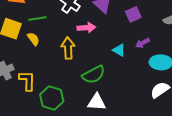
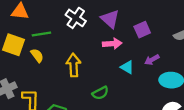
pink arrow: (86, 28) -> (112, 44), moved
green semicircle: (94, 75) -> (100, 93), size x0.7

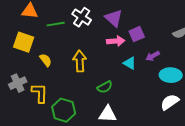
purple square: (142, 30) -> (137, 34), moved
green line: (41, 34) -> (56, 24), moved
yellow semicircle: (37, 55) -> (46, 60), moved

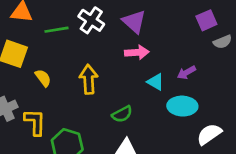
purple square: (137, 34) -> (206, 20), moved
cyan ellipse: (171, 75) -> (182, 106), moved

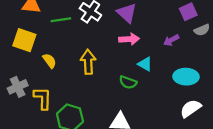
purple arrow: (186, 73) -> (171, 40), moved
cyan ellipse: (182, 106) -> (186, 77), moved
green semicircle: (122, 114) -> (128, 82), moved, turned 48

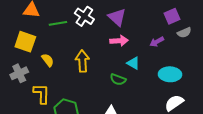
gray cross: (18, 87) -> (19, 73), moved

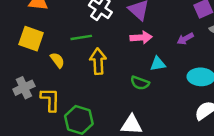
green line: (58, 23) -> (81, 37), moved
cyan triangle: (133, 63) -> (158, 64), turned -40
gray cross: (19, 73) -> (24, 88), moved

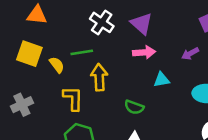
yellow semicircle: (57, 60) -> (57, 65), moved
green semicircle: (140, 83) -> (134, 107), moved
yellow L-shape: (50, 100) -> (73, 98), moved

